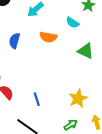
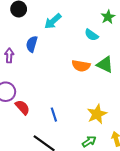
orange semicircle: (48, 37) -> (81, 66), moved
blue semicircle: (14, 41) -> (32, 44), moved

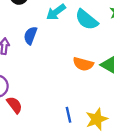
cyan semicircle: (92, 35) -> (87, 20), moved, size x1.5
blue line: (54, 115) -> (68, 115), moved

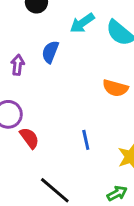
blue line: (68, 115) -> (86, 140), moved

